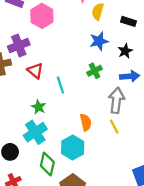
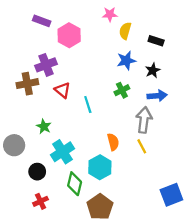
green star: (39, 107) -> (44, 127), moved

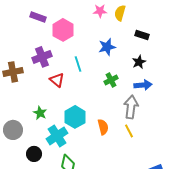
yellow semicircle: (125, 31) -> (120, 13), moved
blue star: (126, 61) -> (107, 47), moved
brown cross: (27, 84) -> (13, 72), moved
cyan line: (88, 105) -> (78, 64), moved
cyan hexagon: (100, 167) -> (75, 117), moved

